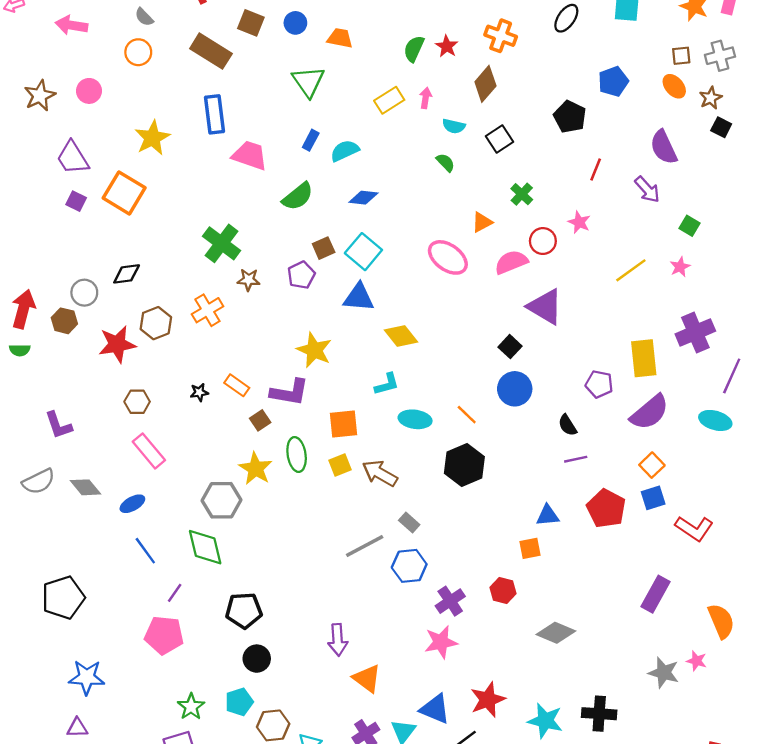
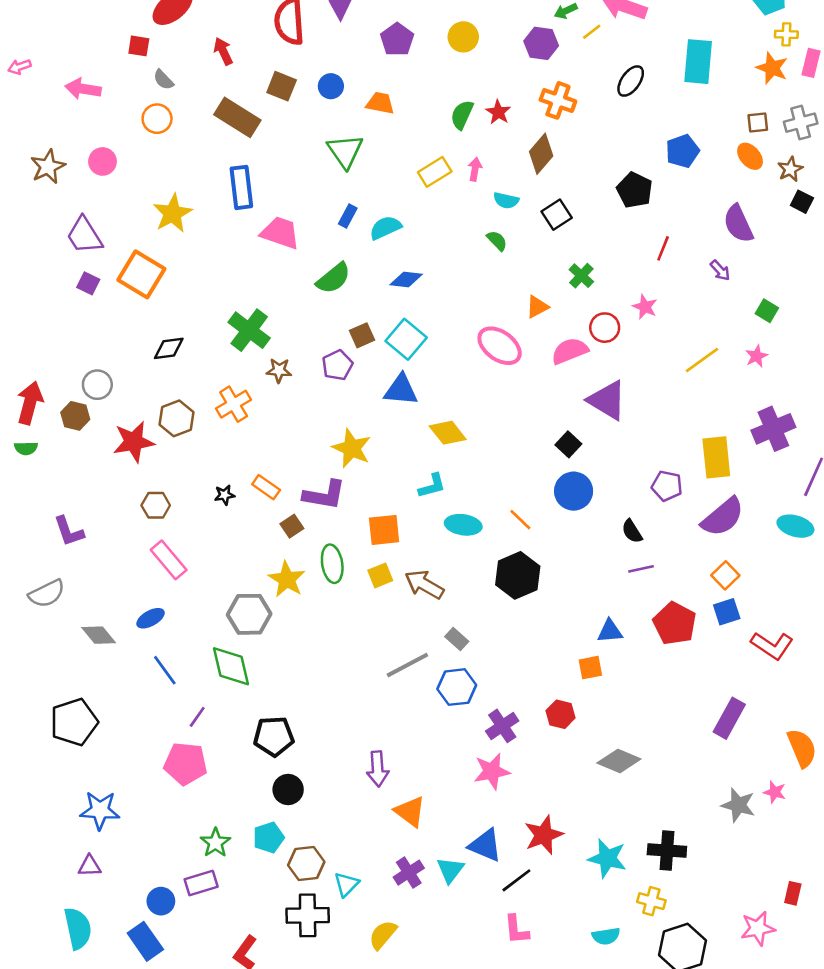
purple arrow: (647, 189) -> (720, 270), size x0.7
black diamond: (127, 274) -> (169, 348), moved
gray diamond: (85, 487) -> (99, 635), moved

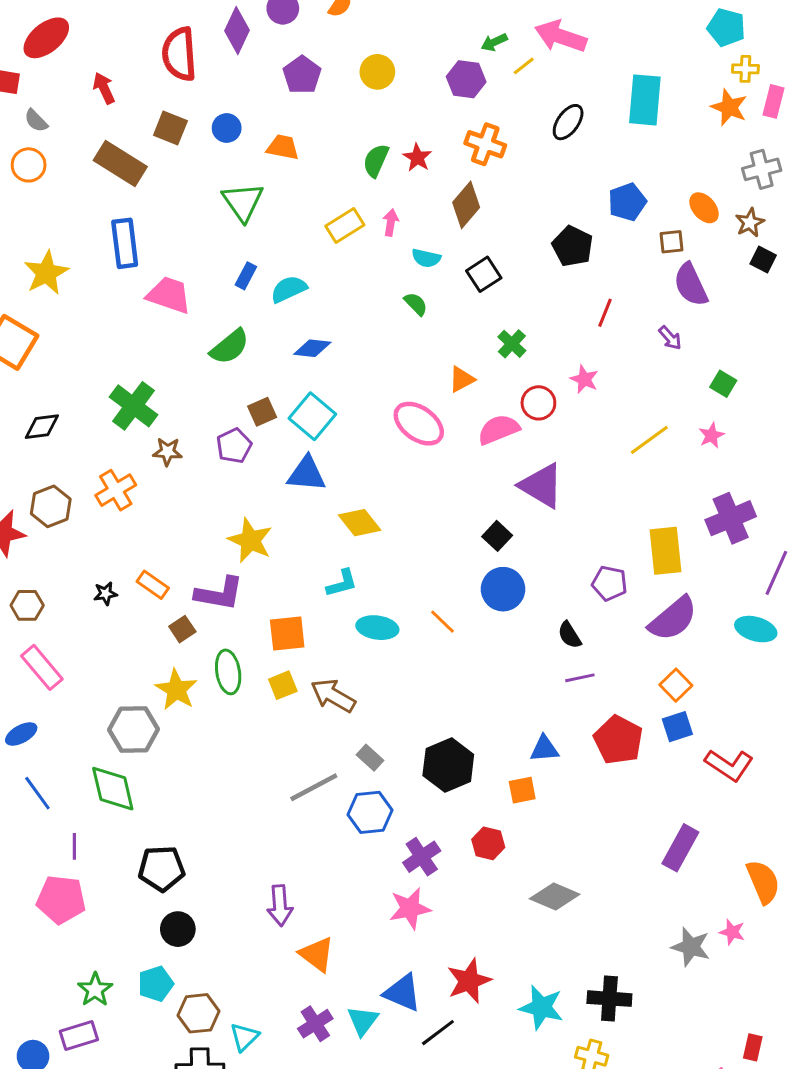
brown square: (758, 123) -> (672, 242), moved
black hexagon: (518, 575) -> (448, 765), moved
purple line: (197, 717) -> (74, 846), turned -35

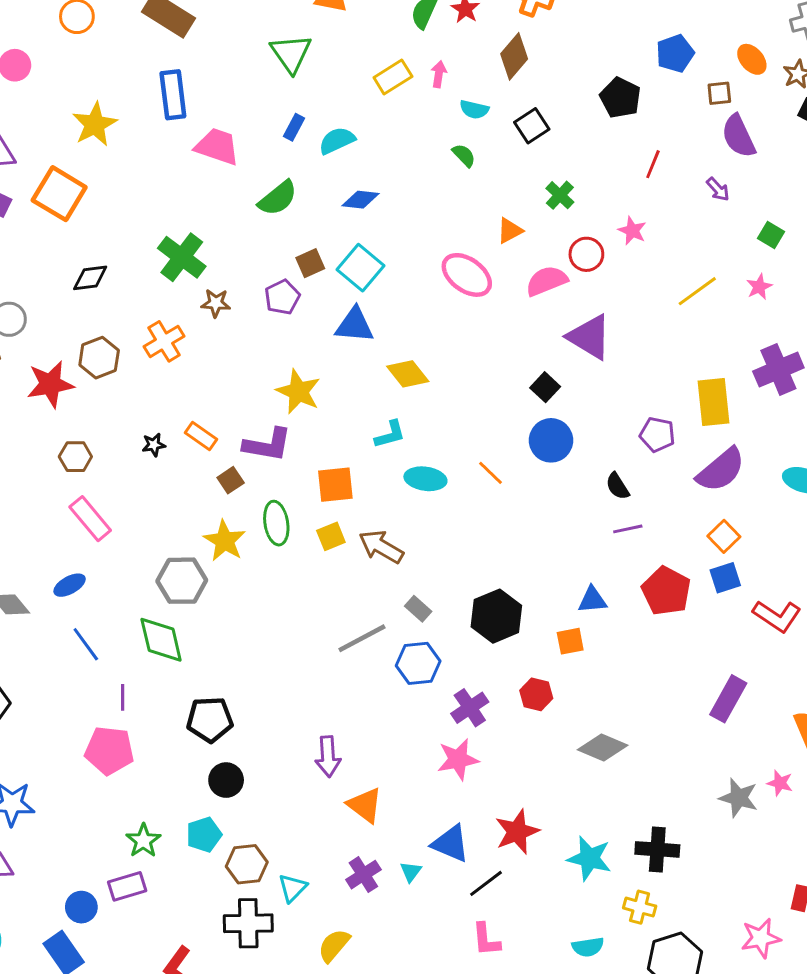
cyan triangle: (363, 1021) -> (411, 872), size x0.7

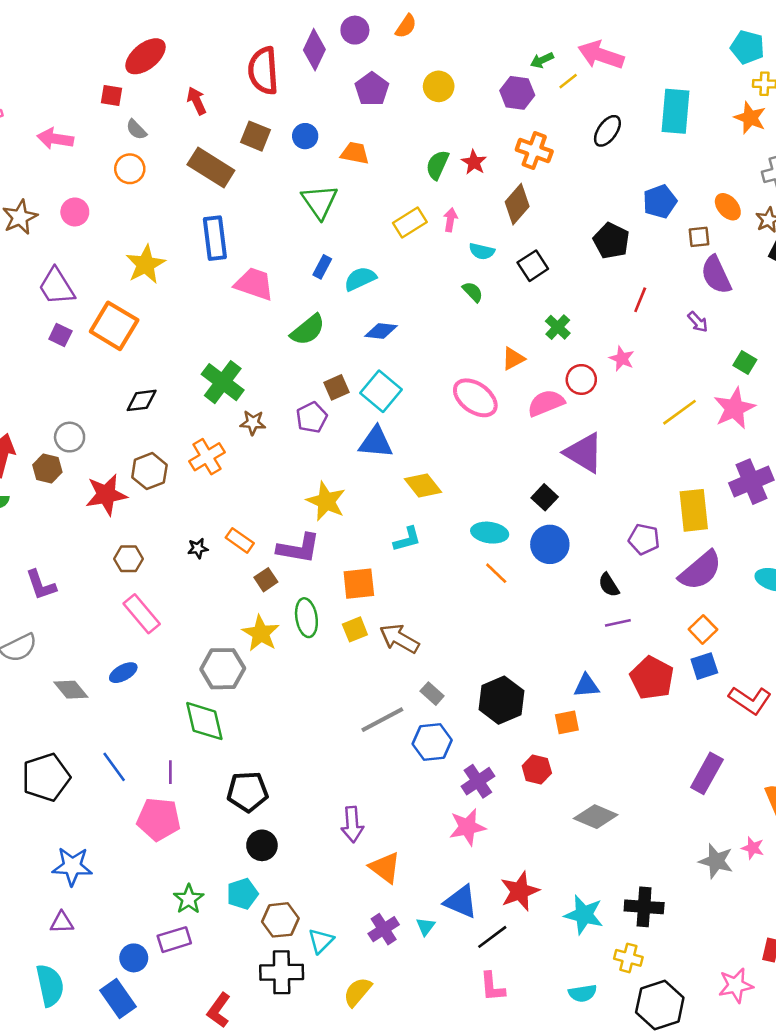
pink star: (759, 287) -> (734, 408), size x1.8
cyan ellipse: (425, 479) -> (490, 533), moved
blue line: (86, 644) -> (114, 767), moved

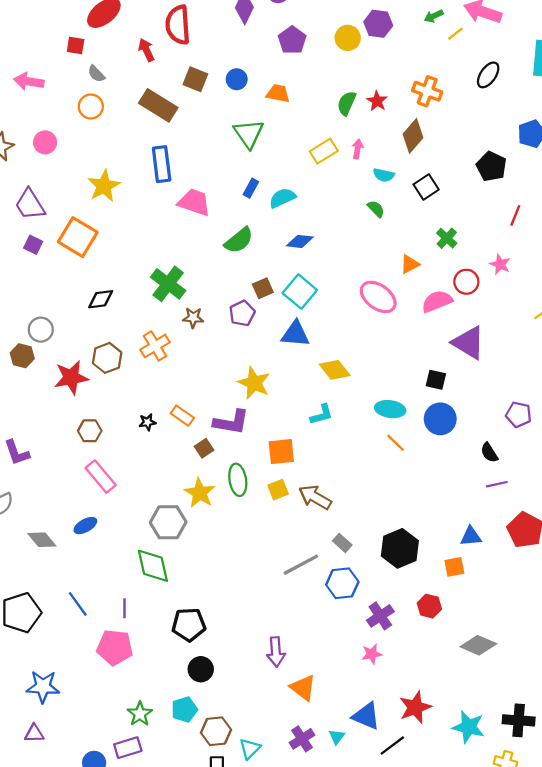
red semicircle: (263, 71) -> (178, 25), moved
purple hexagon: (517, 93) -> (378, 24), moved
black square: (545, 497) -> (436, 380), turned -30
pink star: (467, 827) -> (372, 654), size x0.7

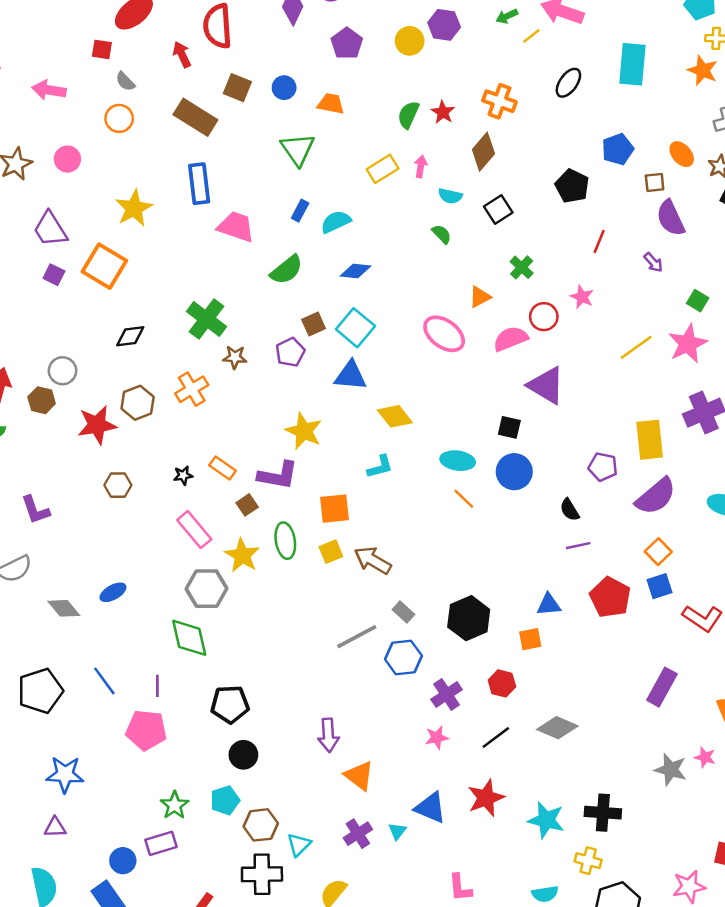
pink rectangle: (101, 477) -> (194, 530), moved
black line: (392, 745) -> (496, 738), moved

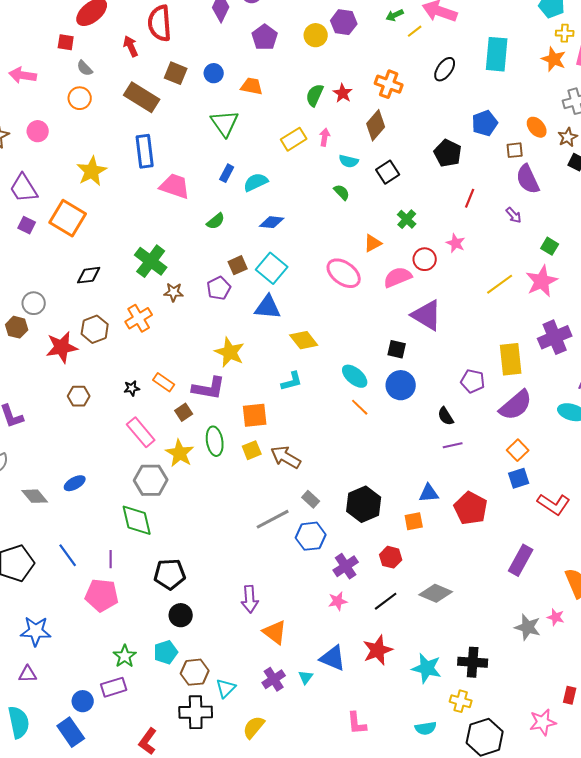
green semicircle: (287, 270) -> (216, 221), size x0.7
cyan ellipse: (458, 461) -> (355, 376), turned 32
red pentagon: (610, 597) -> (471, 508), moved

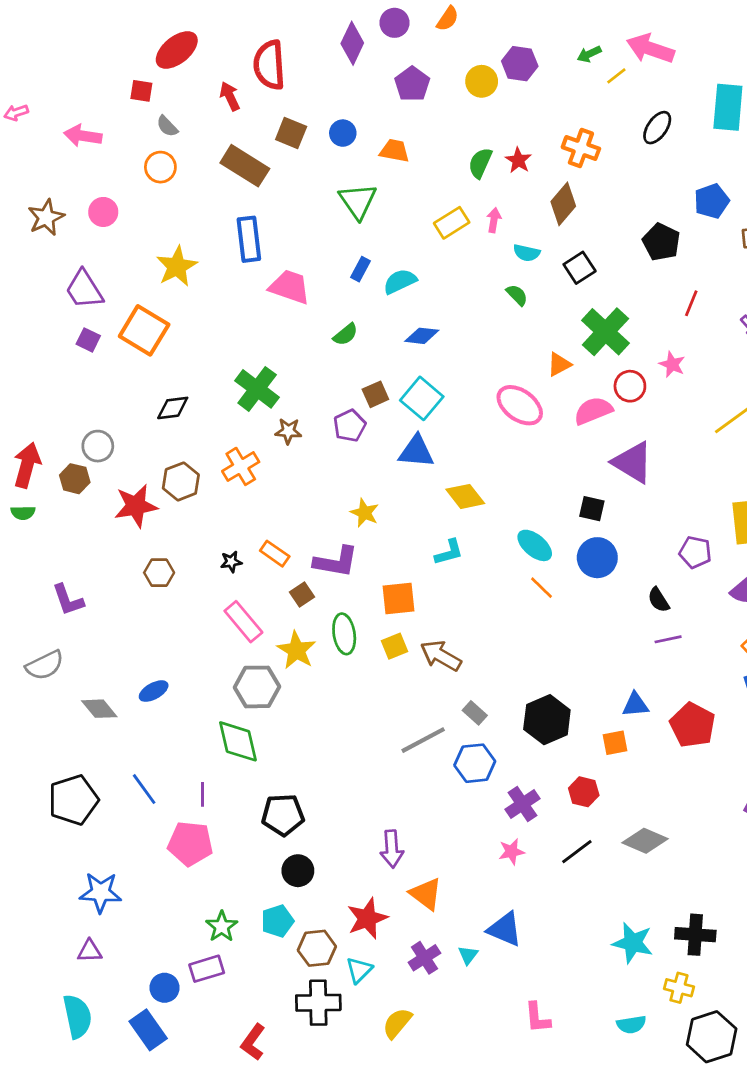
green cross: (407, 219) -> (605, 332), size x1.8
yellow star: (230, 352) -> (365, 513), size x0.7
red star: (378, 650) -> (367, 918), moved

